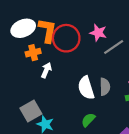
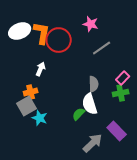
pink star: (98, 33) -> (91, 24), moved
orange cross: (33, 53) -> (31, 92), moved
white semicircle: (86, 88) -> (90, 104), moved

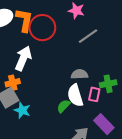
white arrow: (41, 69) -> (23, 58), size x1.6
pink rectangle: (123, 78) -> (94, 94), moved, turned -32
gray semicircle: (94, 84) -> (80, 74), turned -91

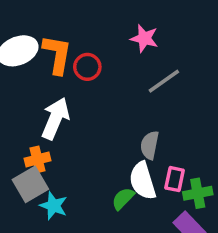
red circle: (42, 28) -> (87, 67), size x0.6
gray semicircle: (80, 74) -> (150, 145), turned -77
green cross: (108, 84) -> (198, 193), moved

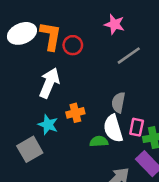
orange cross: (38, 159) -> (75, 113), moved
gray square: (30, 184) -> (30, 149), moved
green semicircle: (123, 199) -> (99, 141), turned 42
cyan star: (54, 206) -> (48, 125), moved

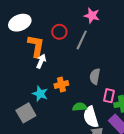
orange L-shape: (51, 36) -> (36, 46), moved
gray line: (129, 56) -> (82, 40), moved, turned -30
white arrow: (49, 83) -> (41, 61), size x0.6
white semicircle: (113, 128) -> (91, 117), moved

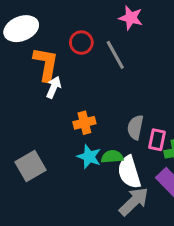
gray line: (82, 40) -> (115, 55), turned -54
gray semicircle: (95, 76) -> (135, 127), moved
cyan star: (40, 94) -> (89, 157), moved

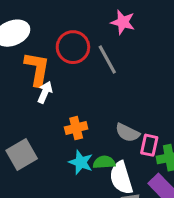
red circle: (81, 43) -> (73, 47), size x1.4
gray semicircle: (135, 127) -> (127, 133), turned -75
gray square: (30, 166) -> (22, 154), moved

